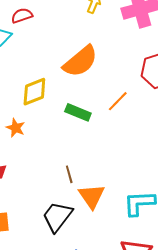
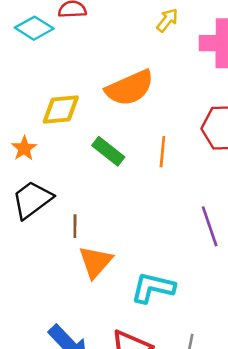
orange line: (118, 101) -> (162, 152), turned -55
black trapezoid: (57, 217) -> (32, 200), moved

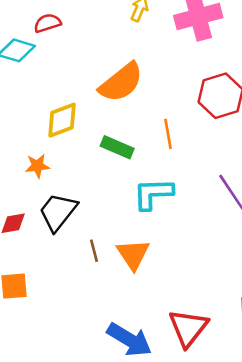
orange star: (24, 148) -> (37, 166), turned -30
brown line: (75, 226) -> (94, 251), moved
cyan L-shape: (153, 288) -> (153, 194), moved

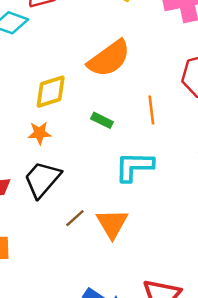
green rectangle: (117, 147) -> (102, 120), size x0.7
orange star: (37, 166) -> (39, 133), moved
brown line: (94, 251) -> (75, 218), turned 60

